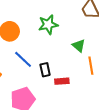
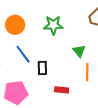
red rectangle: (62, 81) -> (62, 90), moved

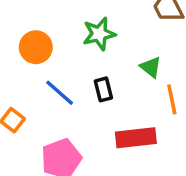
black rectangle: (42, 68) -> (103, 89), moved
red rectangle: (62, 90) -> (136, 138), size x1.6

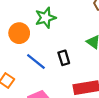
green star: (99, 34) -> (46, 18), moved

